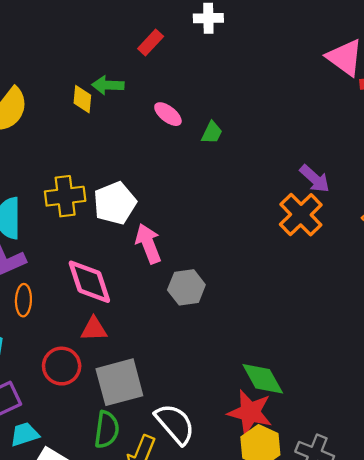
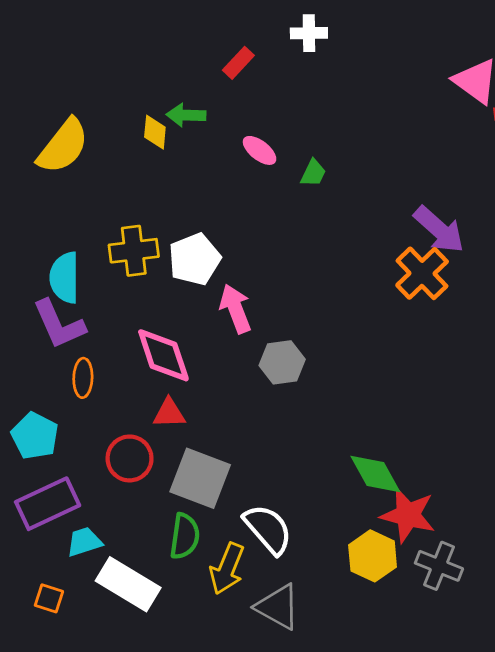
purple arrow: (315, 179) -> (439, 230), size x1.4
gray square: (119, 382) -> (200, 478), turned 36
red star: (250, 412) -> (408, 515), moved

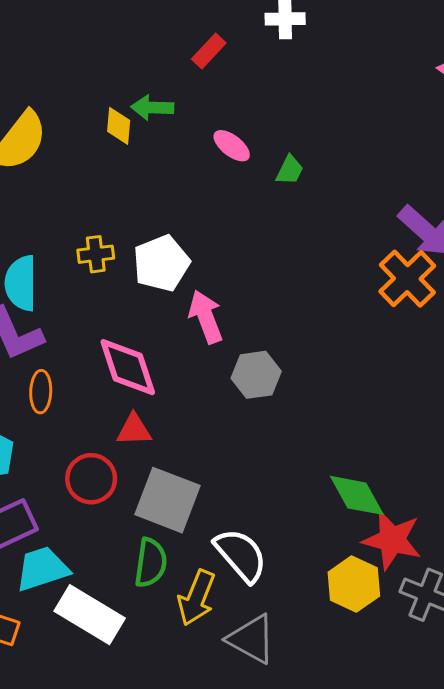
yellow cross: (134, 251) -> (96, 254), size x0.7
cyan trapezoid: (84, 542) -> (42, 569), size x1.4

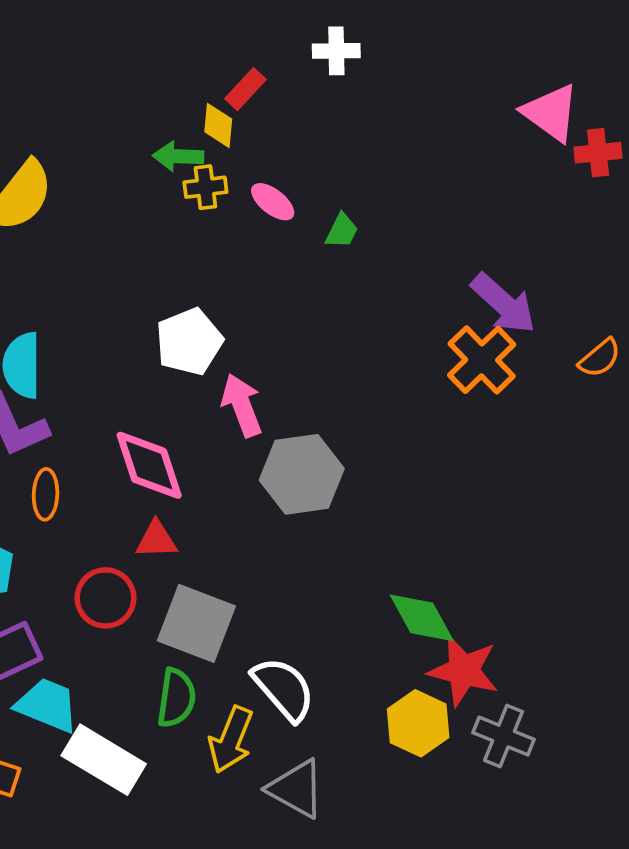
yellow diamond: (119, 126) -> (218, 125), moved
yellow cross: (96, 254) -> (205, 187), moved
gray hexagon: (256, 375) -> (302, 474), size x1.4
cyan trapezoid: (42, 569) -> (47, 705), turned 40

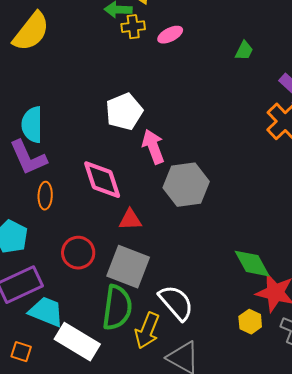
pink ellipse: (273, 202) -> (170, 35), turned -65
green trapezoid: (342, 231) -> (244, 51), moved
red triangle: (156, 540) -> (130, 220), moved
green semicircle: (176, 698) -> (117, 308), size x1.4
yellow hexagon: (418, 723) -> (250, 322), size x0.7

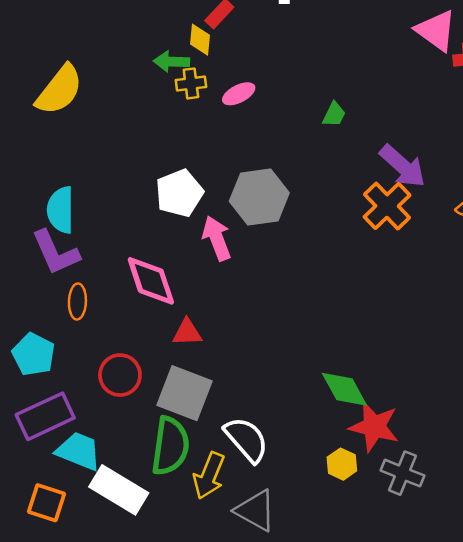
gray hexagon: (186, 185) -> (259, 197), moved
orange square: (21, 352) -> (46, 503), size x1.4

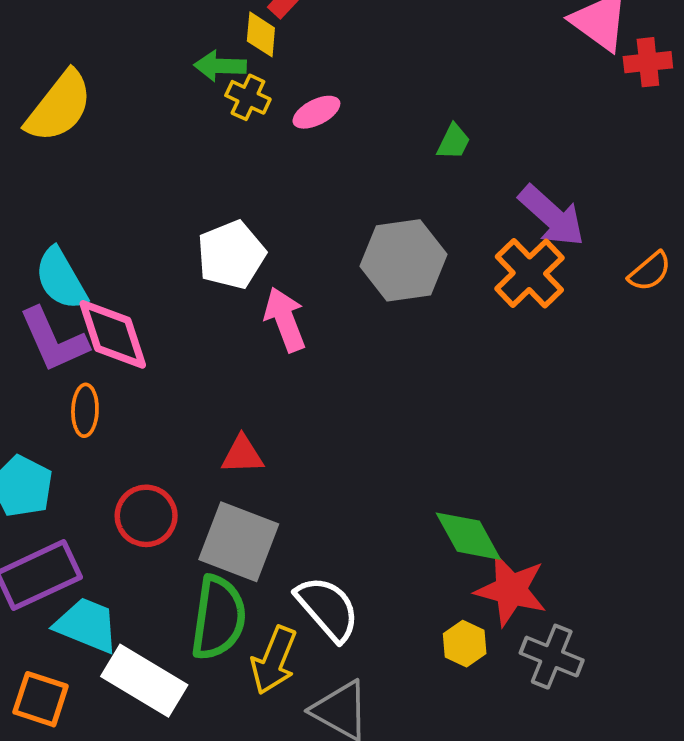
yellow cross: (191, 83) -> (248, 97), turned 32
gray hexagon: (259, 197) -> (403, 260), moved
cyan semicircle: (61, 210) -> (61, 279), turned -30
pink diamond: (151, 281) -> (113, 334), moved

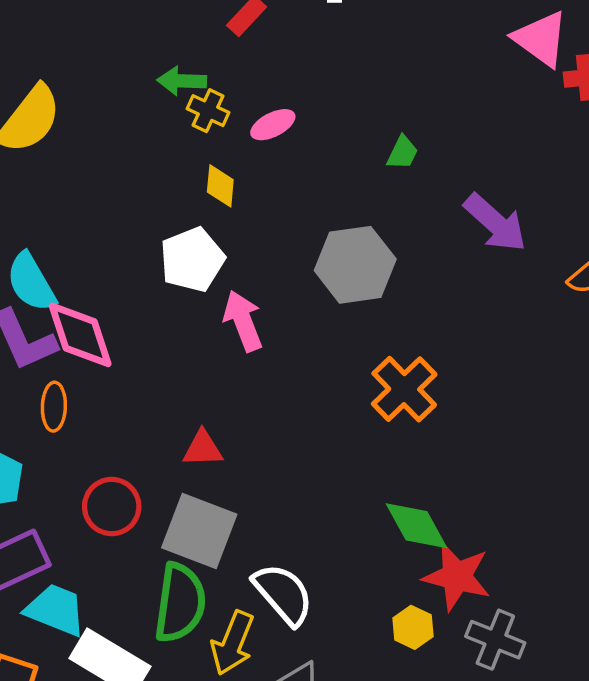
yellow diamond: (261, 34) -> (220, 186), moved
orange cross: (529, 273) -> (404, 389), moved

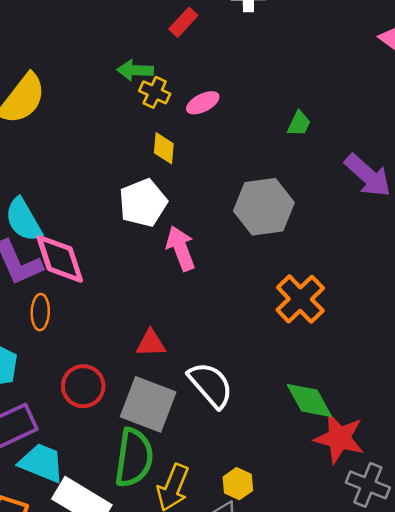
white semicircle: (283, 594) -> (211, 385), moved
yellow hexagon: (413, 627) -> (238, 484), moved

